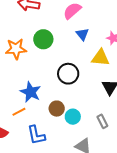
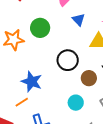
brown circle: (57, 109) -> (89, 78), moved

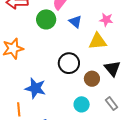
green circle: (40, 28) -> (46, 19), moved
orange line: (22, 102) -> (19, 109), moved, turned -56

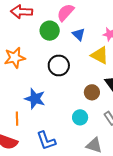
yellow triangle: (98, 41) -> (100, 55), turned 30
black circle: (69, 63) -> (59, 65), moved

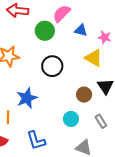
blue triangle: (79, 34) -> (81, 30), moved, turned -32
blue star: (35, 99) -> (27, 98), turned 30

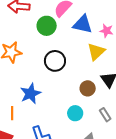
blue triangle: (81, 30) -> (83, 24), size x1.5
yellow triangle: (94, 58) -> (96, 52), turned 48

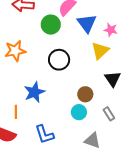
blue triangle: (83, 24) -> (87, 23), turned 40
brown circle: (88, 88) -> (85, 94), moved

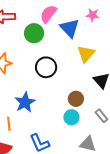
pink star: (111, 30) -> (93, 15), moved

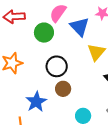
brown circle: (76, 99) -> (63, 89), moved

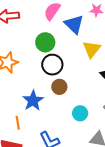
green circle: (44, 33) -> (45, 42), moved

